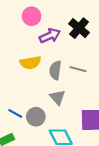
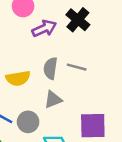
yellow semicircle: (30, 63) -> (18, 78), moved
gray triangle: (57, 97) -> (53, 99), turned 49

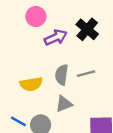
gray line: (77, 67) -> (86, 74), turned -30

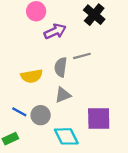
black cross: (87, 29) -> (94, 15), moved
gray line: (86, 74) -> (82, 56), moved

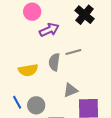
gray triangle: (63, 95) -> (70, 90), moved
blue line: (19, 112) -> (17, 102), turned 32

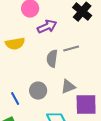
yellow semicircle: (28, 70) -> (15, 44), moved
gray circle: (36, 105) -> (38, 91), moved

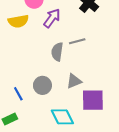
purple arrow: (47, 27) -> (52, 18), turned -30
yellow semicircle: (15, 44) -> (18, 21), moved

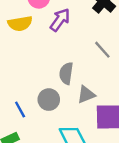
gray line: (77, 41) -> (102, 50), moved, turned 63
gray semicircle: (57, 52) -> (66, 73), moved

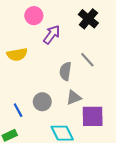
yellow semicircle: (20, 23) -> (17, 54), moved
gray semicircle: (66, 73) -> (65, 71), moved

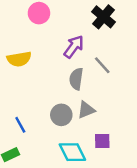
purple arrow: (52, 35) -> (74, 47), moved
gray circle: (42, 102) -> (61, 115), moved
purple square: (93, 116) -> (102, 141), moved, size x0.6

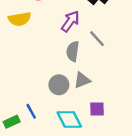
yellow semicircle: (19, 59) -> (20, 19), moved
blue line: (20, 125) -> (31, 111), moved

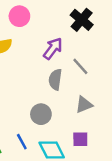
gray triangle: (82, 80) -> (84, 105), moved
blue line: (31, 111) -> (22, 142), moved

